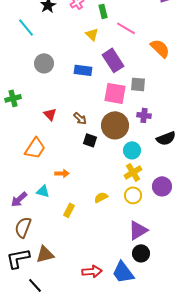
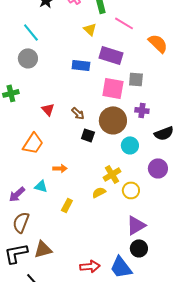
cyan line: (26, 27) -> (31, 32), moved
purple rectangle: (113, 60) -> (111, 55), turned -40
gray circle: (44, 63) -> (28, 58), moved
yellow cross: (133, 172) -> (112, 174), moved
purple circle: (162, 186) -> (158, 168), moved

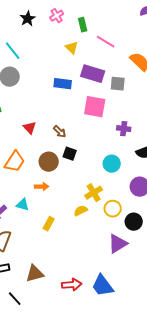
gray square: (136, 79) -> (118, 84), moved
brown circle: (113, 120) -> (49, 162), moved, size x0.7
black circle: (139, 248) -> (134, 222), moved
brown triangle: (43, 249) -> (35, 274), moved

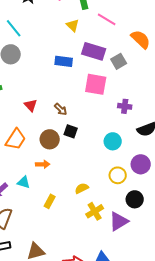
gray square: (118, 84) -> (119, 61), turned -35
yellow cross: (94, 193) -> (95, 211), moved
yellow circle: (113, 209) -> (118, 175), moved

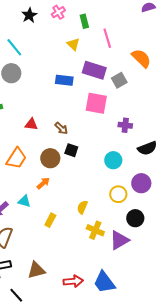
pink line: (107, 19) -> (107, 38), turned 42
red triangle: (31, 105) -> (31, 124), turned -40
orange arrow: (43, 164) -> (43, 183), turned -40
yellow semicircle: (82, 188) -> (82, 207), turned -40
yellow cross: (95, 211) -> (95, 230), turned -36

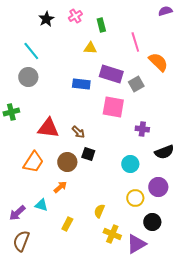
pink line: (107, 38) -> (135, 42), moved
yellow triangle: (73, 44) -> (90, 48), turned -40
red triangle: (31, 124) -> (48, 128), size x1.6

